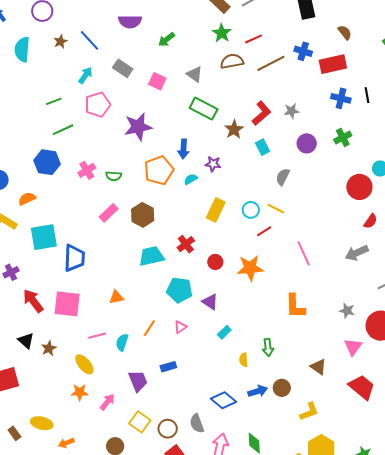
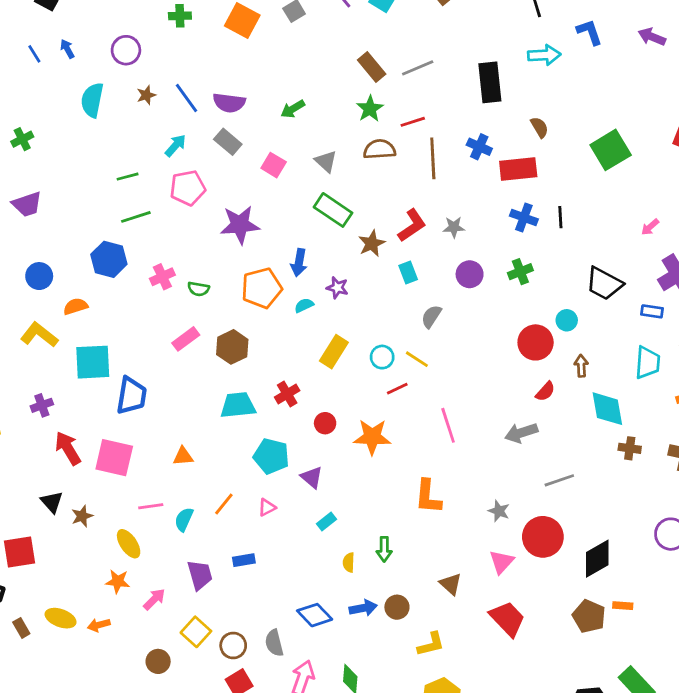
purple semicircle: (130, 21) -> (229, 103), moved
brown line: (271, 63) -> (433, 158), turned -72
orange arrow: (66, 443) -> (99, 625), moved

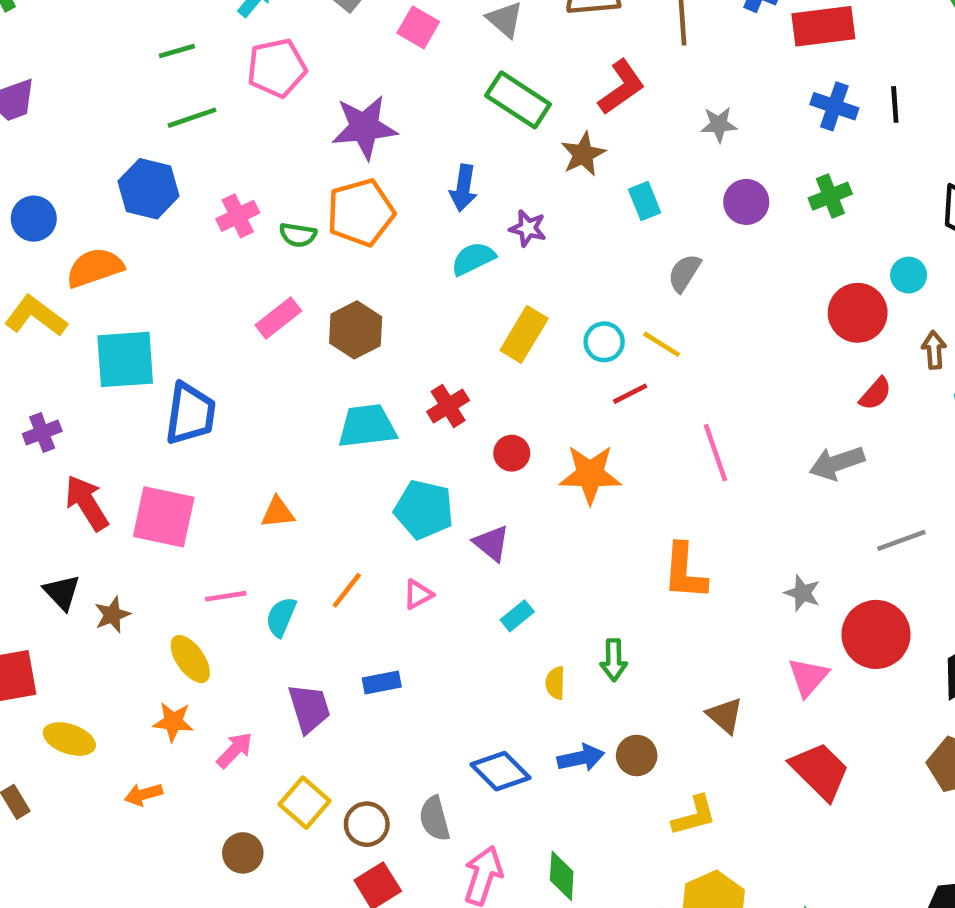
red L-shape: (412, 225) -> (622, 87), moved
orange pentagon: (262, 288) -> (361, 212), moved
cyan semicircle: (304, 305) -> (473, 259), size x1.4
orange semicircle: (75, 306) -> (95, 268), size x1.4
yellow ellipse: (61, 618) -> (69, 739), moved

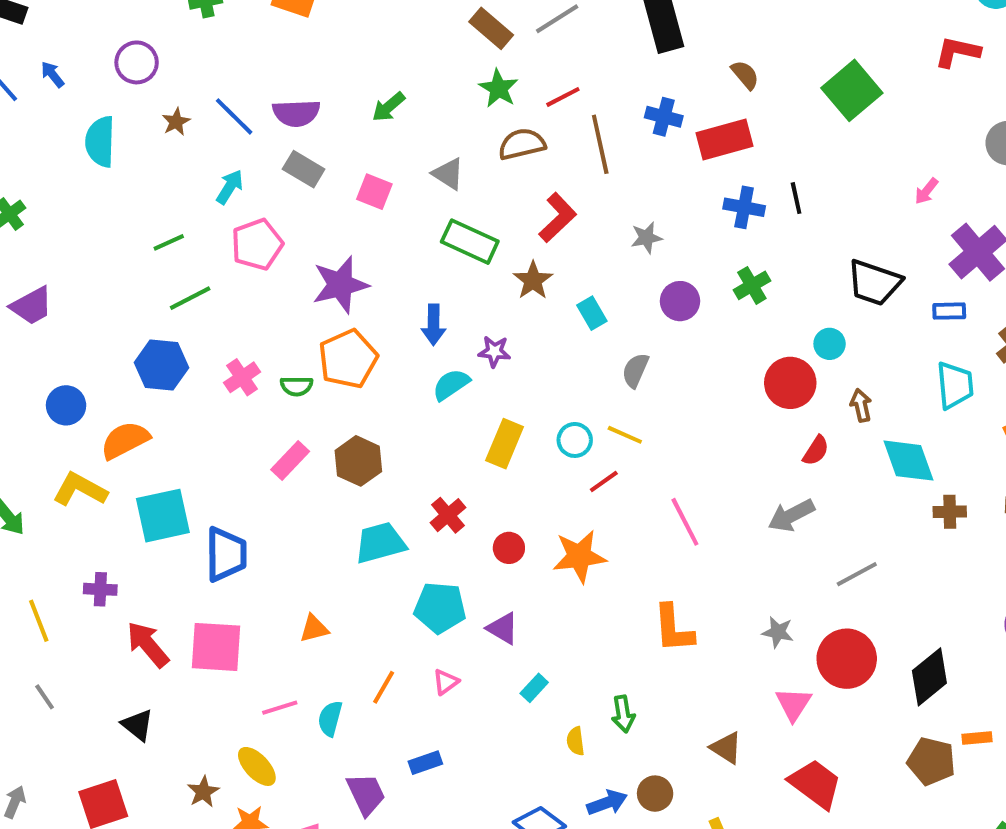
purple cross: (42, 433) -> (100, 589), turned 32
brown star: (112, 615) -> (203, 792), moved

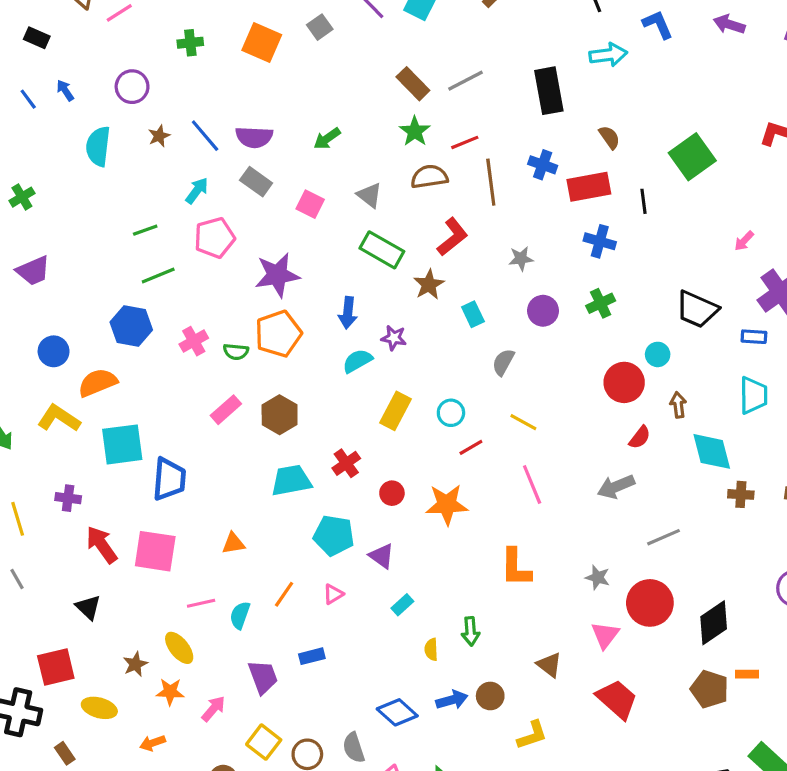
black line: (796, 198) -> (643, 201), moved
yellow line: (625, 435) -> (523, 422), moved

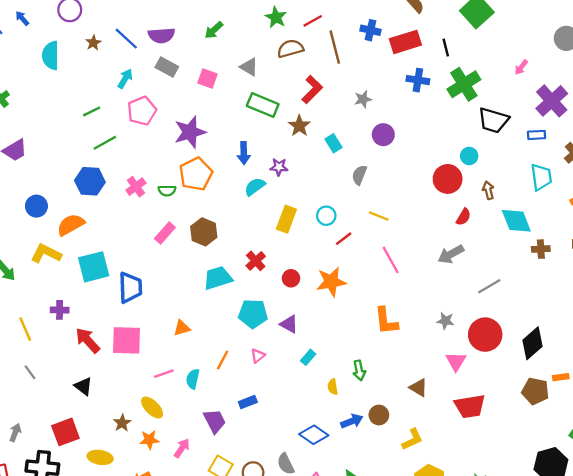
green cross: (601, 303) -> (464, 84), moved, size x1.6
red trapezoid: (617, 699) -> (470, 406), turned 136

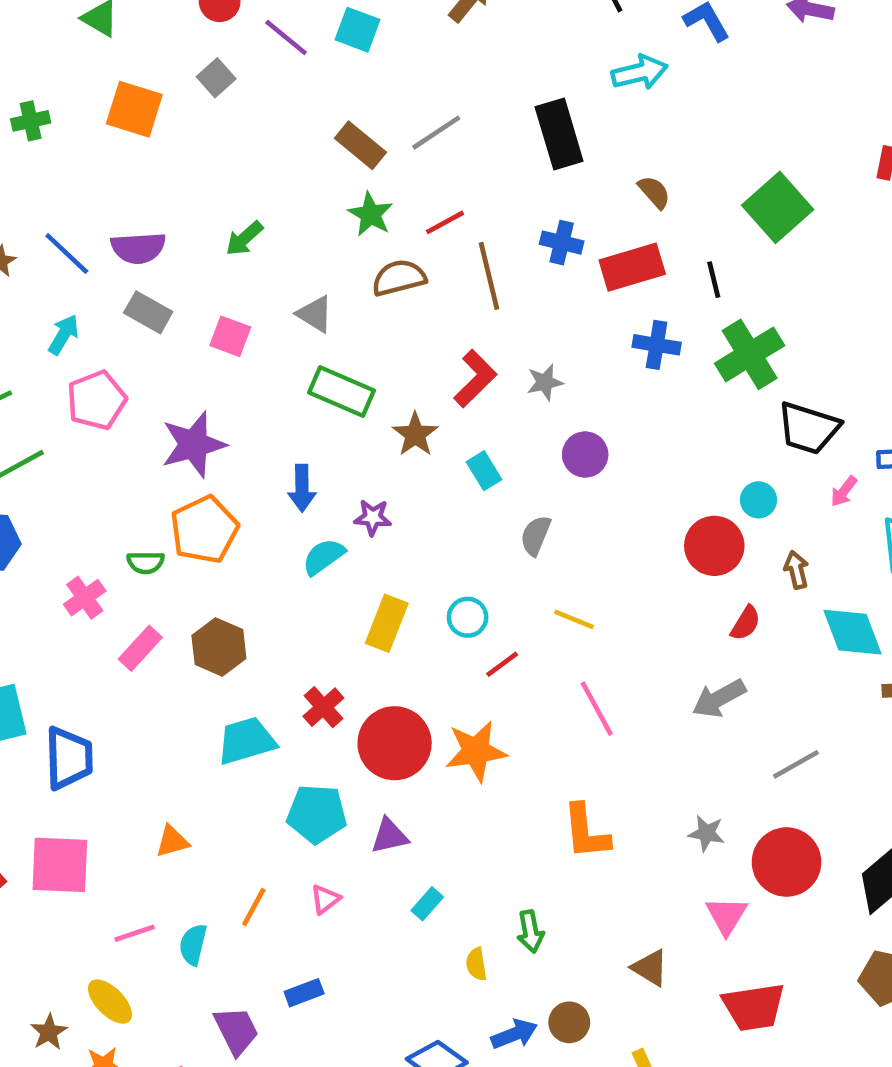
pink arrow: (521, 67) -> (844, 491), moved
red L-shape: (312, 90) -> (475, 378), moved
pink cross: (136, 187) -> (85, 598), moved
red circle: (291, 278) -> (395, 743), size x2.0
purple triangle: (289, 324) -> (390, 836), turned -42

